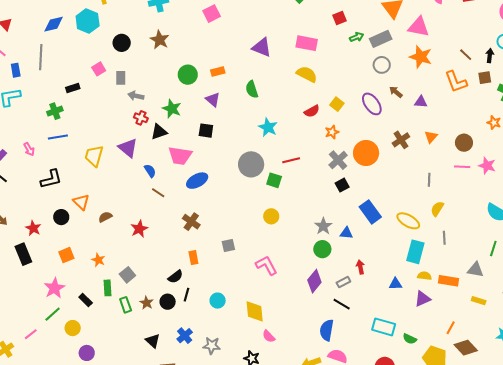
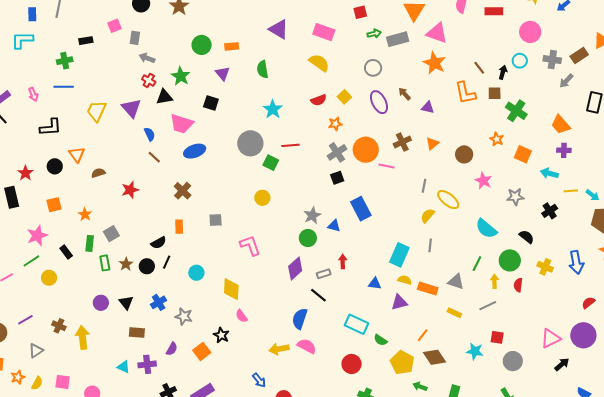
gray circle: (382, 65) -> (373, 68), moved
pink line: (462, 167) -> (387, 166), moved
yellow ellipse: (408, 221) -> (448, 200), moved
purple circle: (87, 353) -> (101, 303), moved

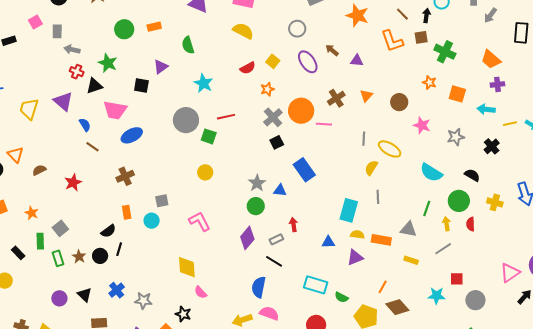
purple triangle: (223, 73) -> (161, 67), moved, turned 42
brown cross: (183, 191) -> (125, 176), turned 30
cyan circle: (196, 273) -> (152, 221), moved

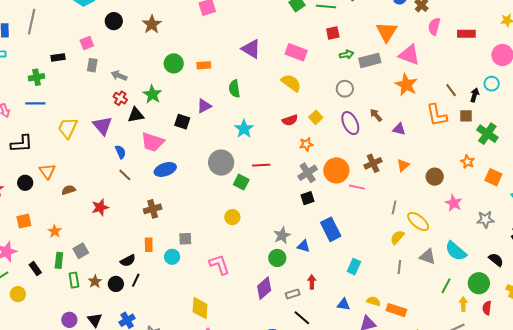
gray rectangle: (57, 31) -> (92, 65), moved
cyan rectangle: (349, 210) -> (354, 267), moved, size x0.7
gray triangle: (408, 229) -> (428, 256), moved
black line: (274, 261) -> (302, 318), moved

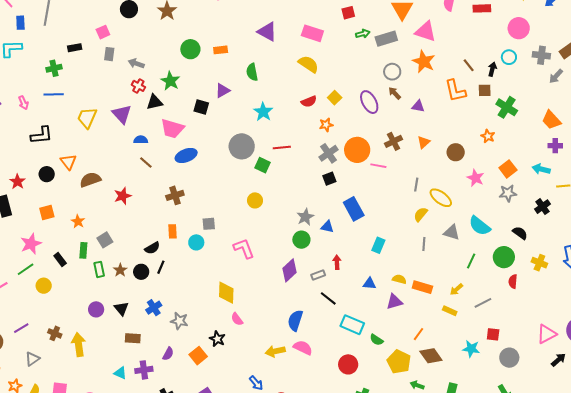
gray circle: (345, 89) -> (392, 72), moved
blue semicircle: (120, 152) -> (141, 140), turned -64
orange square: (493, 177) -> (508, 169), moved, turned 30
brown semicircle: (69, 190) -> (90, 180), size x1.5
yellow arrow: (463, 304) -> (456, 289), moved, turned -128

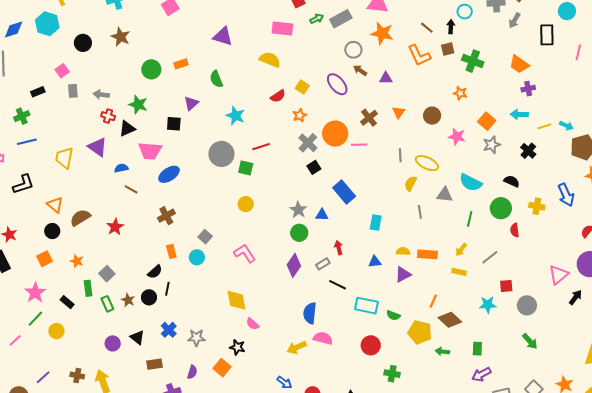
pink rectangle: (312, 33) -> (282, 28), moved
black circle: (47, 174) -> (52, 231), moved
gray square: (209, 224) -> (205, 237), turned -32

